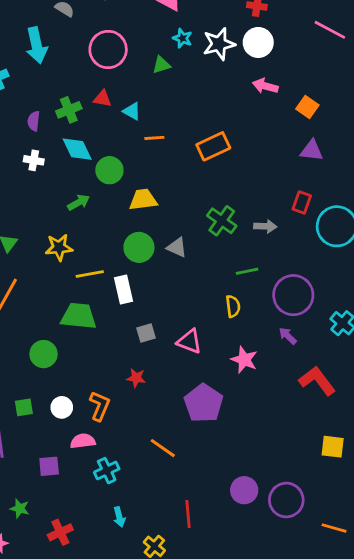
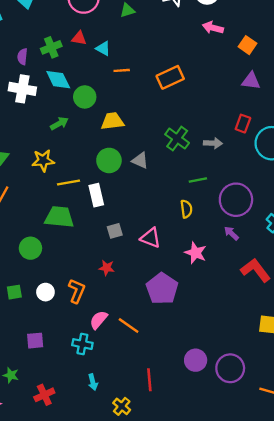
white cross: (34, 160) -> (22, 89), size x1.6
pink semicircle: (83, 441) -> (99, 320), moved, turned -42
cyan cross: (107, 471) -> (82, 344), turned 36

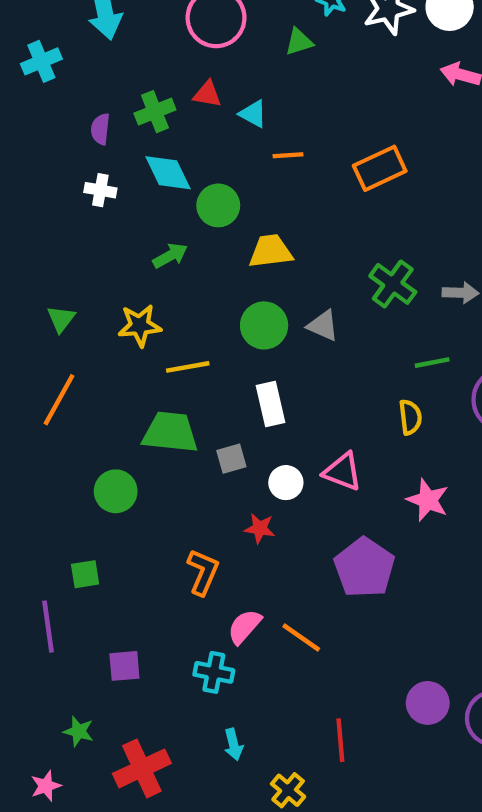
white cross: (22, 89) -> (100, 190), size x0.6
white rectangle: (96, 195) -> (271, 404), moved
gray square: (115, 231) -> (231, 459), moved
white circle: (45, 292) -> (286, 483), moved
red cross: (44, 395) -> (142, 768), size x1.4

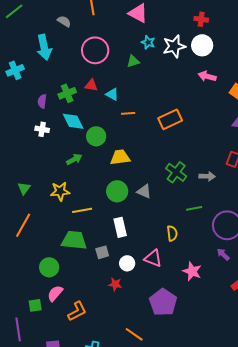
yellow semicircle: (410, 417) -> (172, 233), moved
orange L-shape: (203, 572) -> (77, 311), moved, turned 40
pink semicircle: (244, 627) -> (55, 293), moved

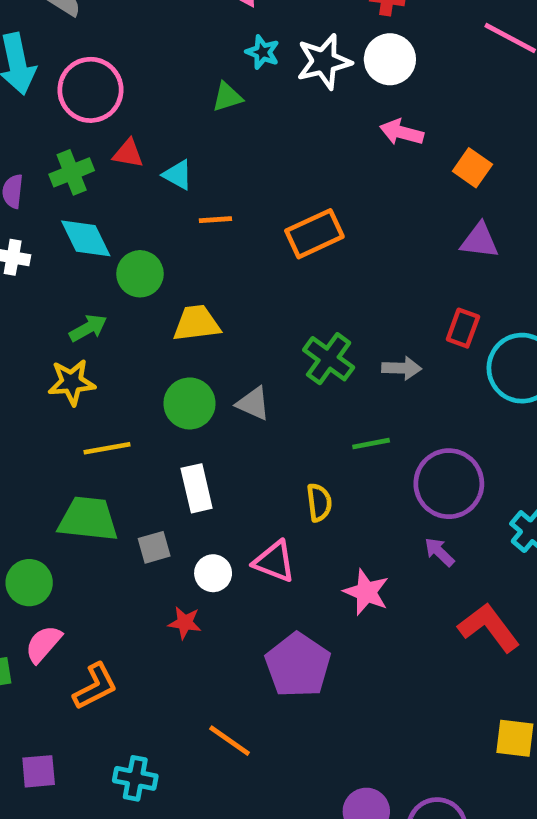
pink circle: (95, 50) -> (90, 90), moved
yellow star: (60, 191) -> (72, 382), moved

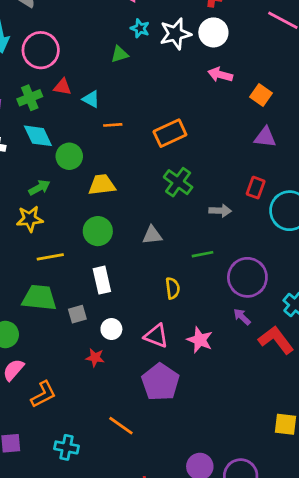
green cross: (329, 359) -> (178, 182), moved
gray triangle: (253, 403) -> (152, 235), moved, turned -30
pink triangle: (274, 561) -> (156, 336), moved
red L-shape: (489, 627) -> (276, 340), moved

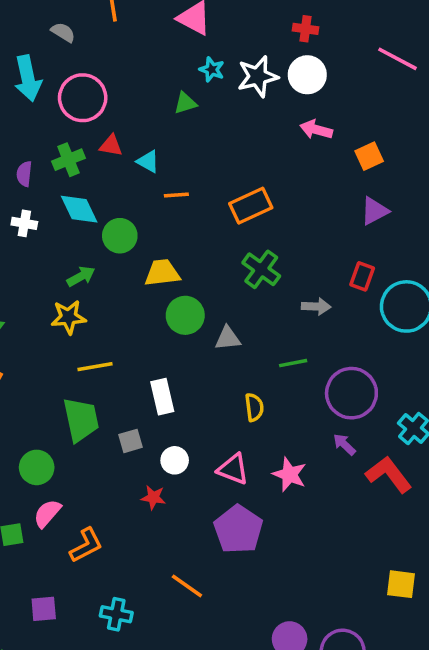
orange square: (261, 95) -> (369, 156), turned 30
purple triangle: (265, 137) -> (374, 211), turned -35
green circle: (98, 231) -> (185, 315), moved
green trapezoid: (39, 298) -> (81, 420), turned 72

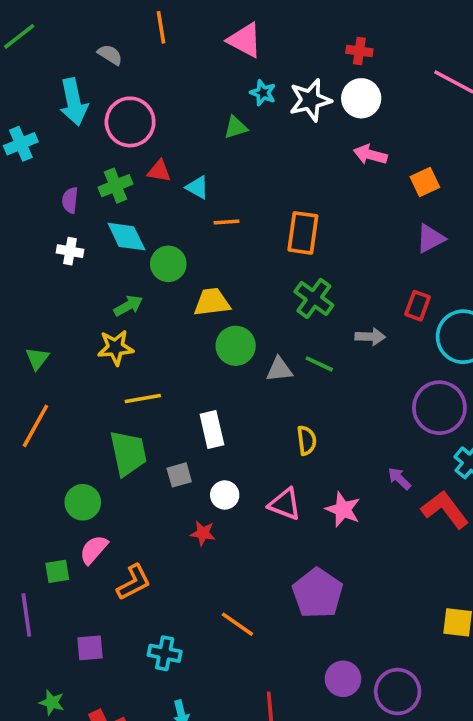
orange rectangle: (251, 206) -> (303, 233), turned -57
green line: (293, 363) -> (319, 364), moved, turned 36
purple circle: (351, 393) -> (439, 408), moved
purple pentagon: (238, 529) -> (317, 593), moved

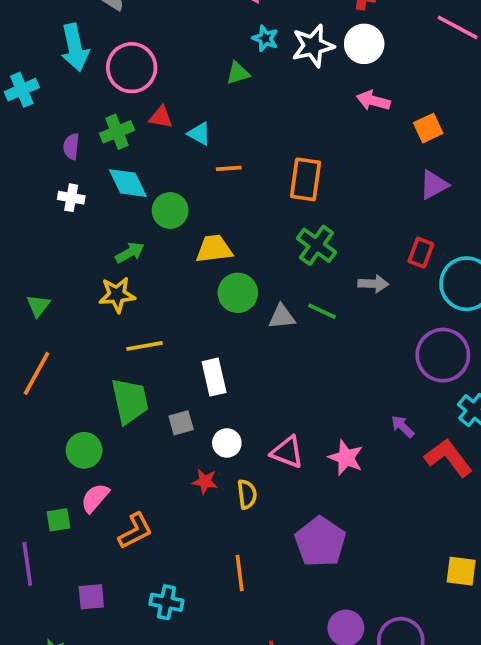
yellow semicircle: (307, 440) -> (247, 494), moved
orange line: (237, 624) -> (240, 573), turned 48

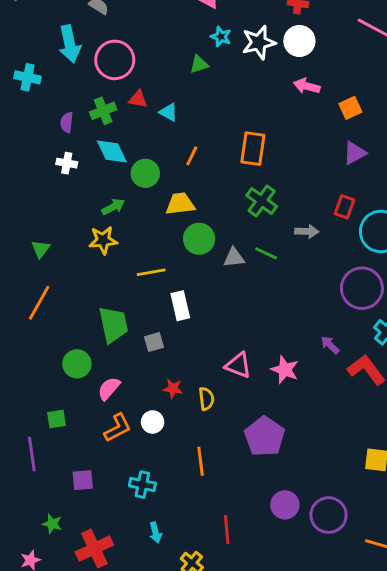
cyan cross: (22, 90) -> (27, 77), turned 35
orange line: (229, 168) -> (192, 156), moved, turned -60
yellow line: (144, 346) -> (151, 272), moved
white circle: (227, 443) -> (153, 422), moved
pink semicircle: (95, 498) -> (109, 389), moved

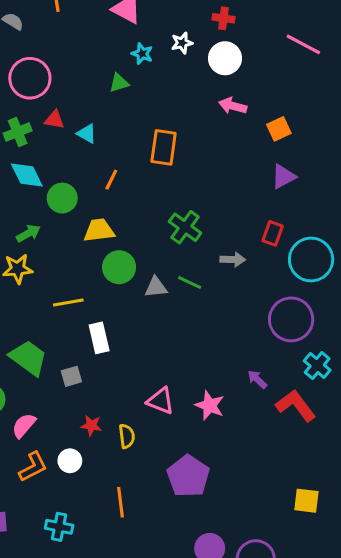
white star: (259, 42) -> (182, 43), moved, size x0.6
orange rectangle: (253, 149) -> (164, 147), moved
green trapezoid: (113, 325) -> (28, 358), turned -42

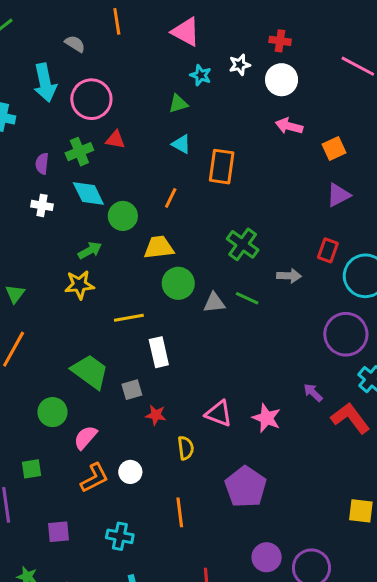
cyan triangle: (87, 134) -> (181, 144), moved
red star: (91, 425) -> (156, 415), moved

